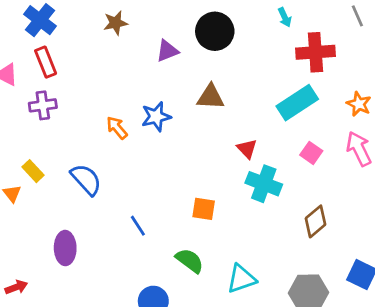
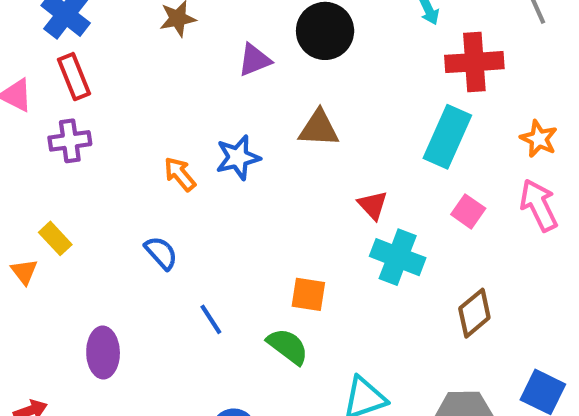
cyan rectangle: (297, 103) -> (447, 137), turned -33
blue semicircle: (86, 179) -> (161, 253), moved, size x0.7
green semicircle: (190, 261) -> (288, 346), moved

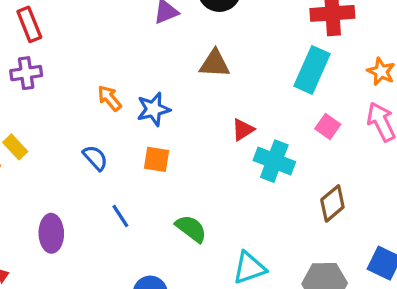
blue star: (238, 157) -> (153, 109), moved
red triangle: (373, 205) -> (243, 130), moved, turned 40
orange square: (308, 294) -> (157, 159), moved
blue line: (211, 319) -> (120, 216), moved

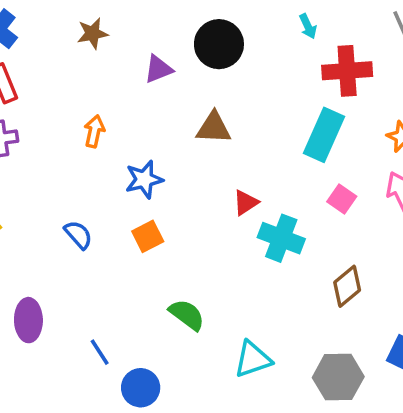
orange arrow: (109, 98) -> (94, 131), moved, turned 52
orange square: (157, 159) -> (148, 236), turned -36
blue line: (120, 216) -> (100, 352), moved

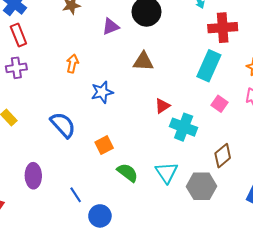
blue semicircle: (78, 235) -> (63, 125), size x1.5
orange square: (148, 236) -> (104, 145), moved
cyan triangle: (253, 359) -> (167, 173), moved, turned -45
gray hexagon: (338, 377) -> (202, 186), moved

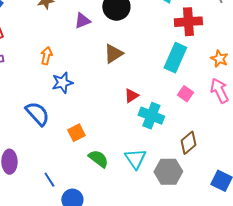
brown triangle: (143, 61) -> (113, 54), turned -35
blue star: (102, 92) -> (62, 83), moved

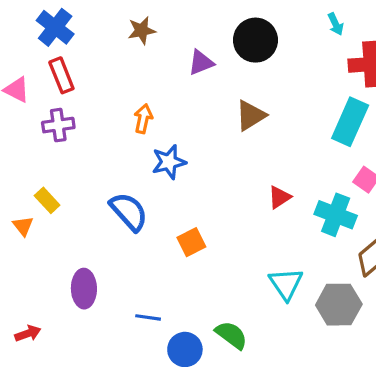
red triangle: (131, 96) -> (280, 197), moved
cyan cross: (151, 116) -> (336, 215), moved
green semicircle: (98, 159) -> (231, 335), moved
blue line: (49, 180) -> (148, 317), turned -49

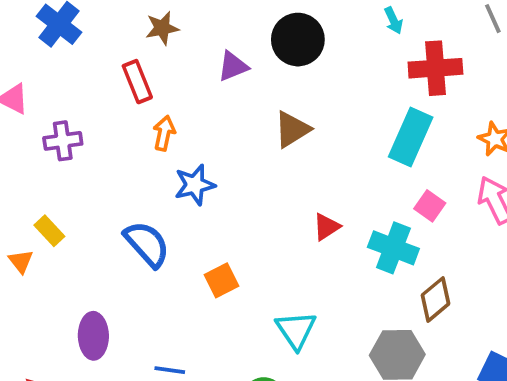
red rectangle: (61, 75) -> (137, 82), moved
cyan triangle: (286, 284) -> (296, 330), moved

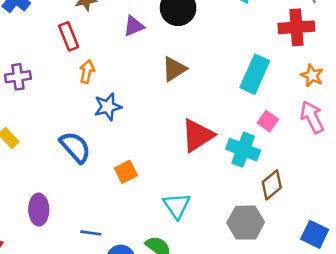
red cross: (435, 68) -> (296, 27), moved
red triangle: (327, 227) -> (198, 135), size x1.8

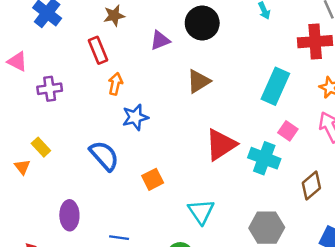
brown diamond: (272, 185) -> (311, 186), moved

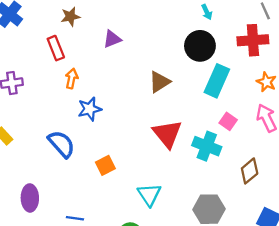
black circle: (202, 23) -> (200, 46), moved
brown triangle: (198, 81) -> (159, 82), moved
red triangle: (221, 145) -> (167, 134), turned -36

